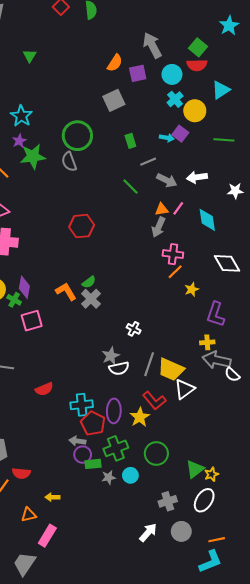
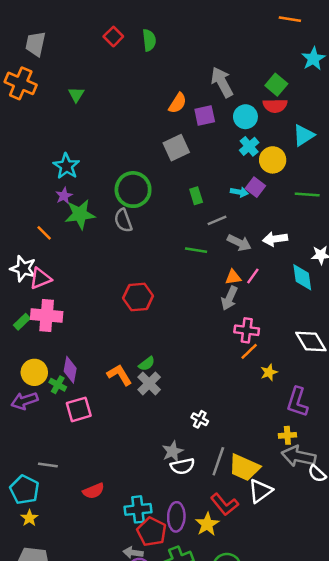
green line: (130, 187) -> (196, 250), turned -36
cyan diamond: (207, 220) -> (302, 277), moved

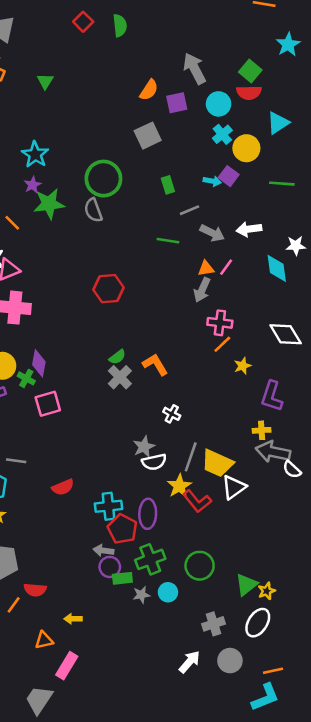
orange L-shape: (119, 375) -> (155, 365), moved
yellow star: (207, 524) -> (179, 486), moved

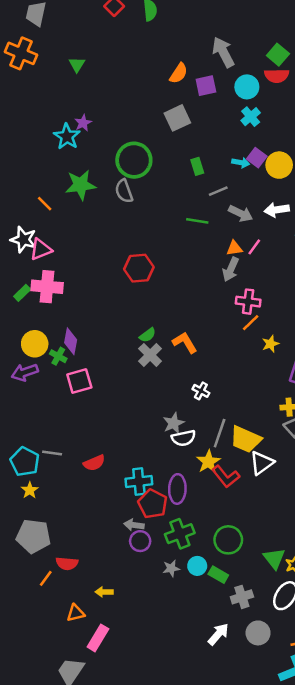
yellow circle: (246, 148) -> (279, 165), moved
purple star: (33, 185) -> (83, 123), moved
gray line: (16, 461) -> (52, 453), moved
green rectangle: (122, 578) -> (218, 575), moved, turned 36
green triangle: (246, 585) -> (274, 558), turned -30

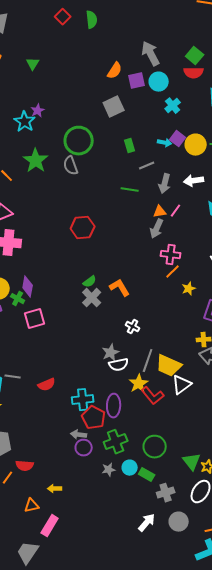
cyan circle: (247, 87) -> (159, 82), moved
green star: (81, 185) -> (36, 161), turned -30
gray arrow: (241, 213) -> (165, 184), turned 78

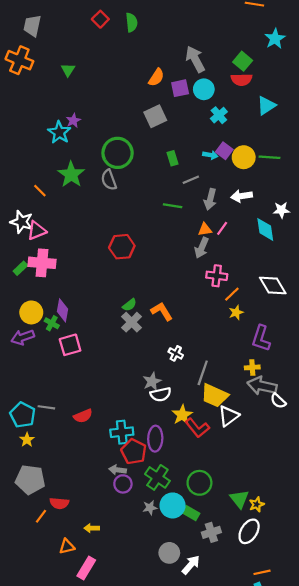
orange line: (173, 272) -> (232, 294), moved
gray line: (148, 361) -> (203, 373), moved
green cross: (116, 442) -> (157, 477), turned -35
cyan circle: (130, 468) -> (173, 505), size x1.5
gray circle: (179, 522) -> (169, 553), moved

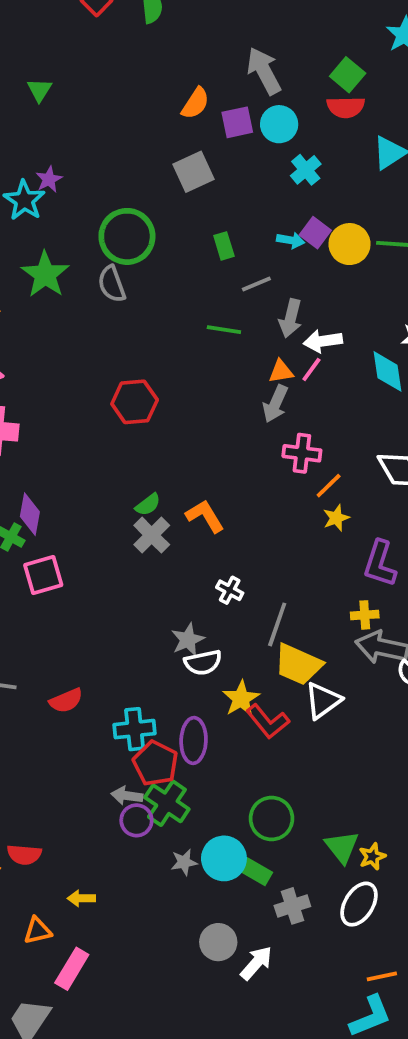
white arrow: (242, 196) -> (323, 341), moved
green cross: (157, 477) -> (167, 803), moved

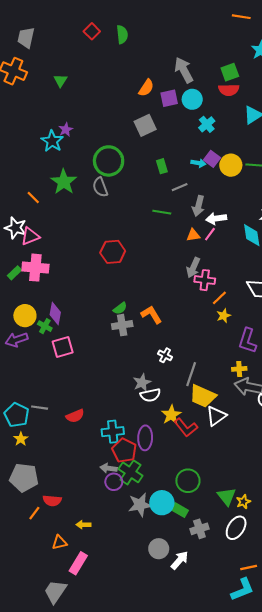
green square: (348, 75) -> (230, 72), turned 30
gray arrow: (275, 404) -> (193, 268), moved
gray cross: (152, 535) -> (122, 325), turned 36
gray star: (184, 862) -> (140, 505), size x1.6

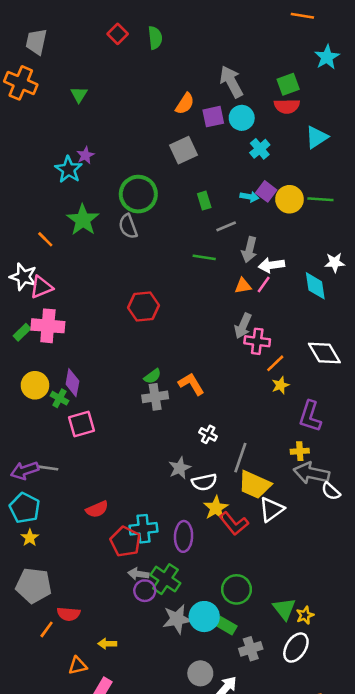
purple arrow: (17, 340) -> (25, 471), moved
white semicircle: (150, 395) -> (204, 482), moved
gray line: (40, 408) -> (48, 468), moved
red pentagon: (124, 450) -> (125, 542), moved

